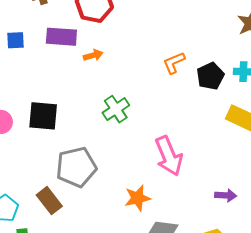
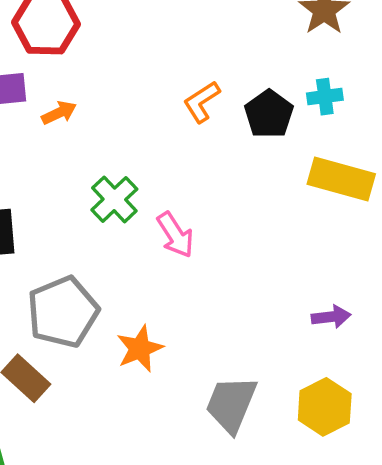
pink arrow: (169, 156) -> (175, 235), moved, size x0.7
orange star: (137, 198) -> (140, 349), moved

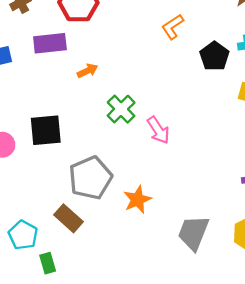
orange L-shape: (202, 102) -> (173, 27), moved
orange arrow: (59, 113) -> (87, 71), moved

